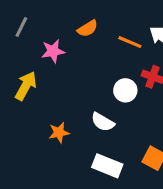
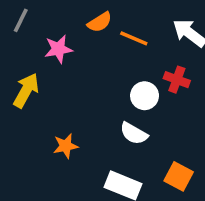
orange line: (130, 42) -> (134, 38), moved
white semicircle: (103, 122) -> (134, 133), moved

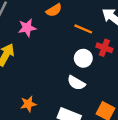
orange line: (134, 38) -> (83, 29), moved
orange star: (66, 146) -> (28, 104), moved

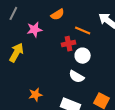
red cross: (104, 48) -> (68, 44), moved, turned -32

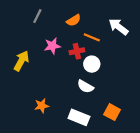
gray line: (13, 13) -> (37, 16), moved
orange semicircle: (57, 14) -> (74, 20), moved
pink star: (34, 30) -> (52, 46), moved

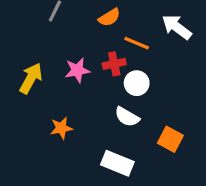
pink star: (52, 46) -> (77, 70), moved
orange star: (42, 106) -> (61, 128), moved
orange square: (112, 112) -> (170, 139), moved

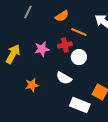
white semicircle: (127, 117) -> (64, 78), moved
white rectangle: (117, 163) -> (80, 105), moved

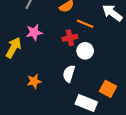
pink star: (42, 49) -> (34, 32), moved
white semicircle: (64, 78) -> (69, 74), turned 77

